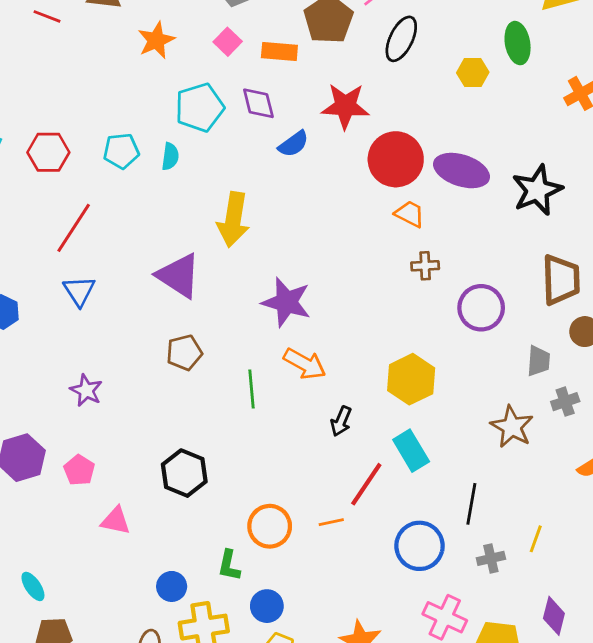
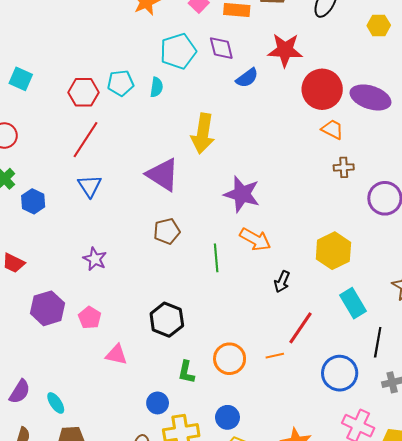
red hexagon: (48, 152) -> (83, 92), moved
cyan rectangle: (411, 451) -> (353, 303), moved
green L-shape: (229, 565) -> (186, 372), moved

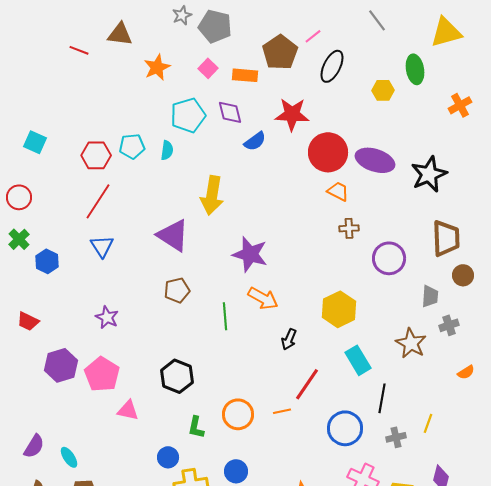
pink pentagon: (90, 318) -> (102, 374), size x1.6

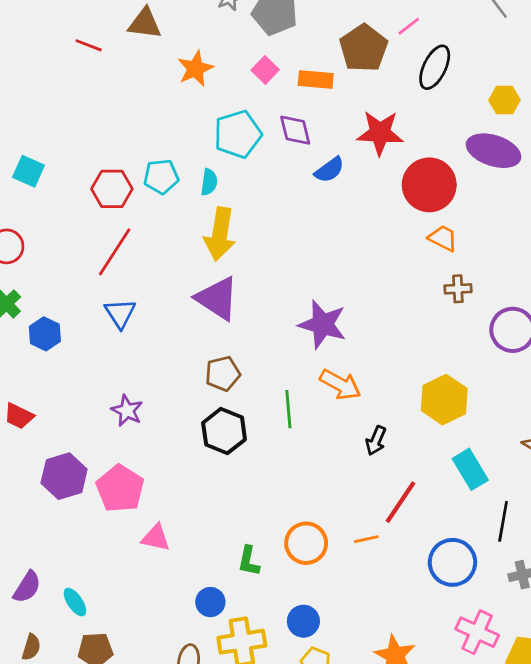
purple ellipse: (375, 160) -> (494, 151), moved
yellow arrow: (212, 195) -> (220, 234), moved
black hexagon: (177, 376) -> (224, 431), moved

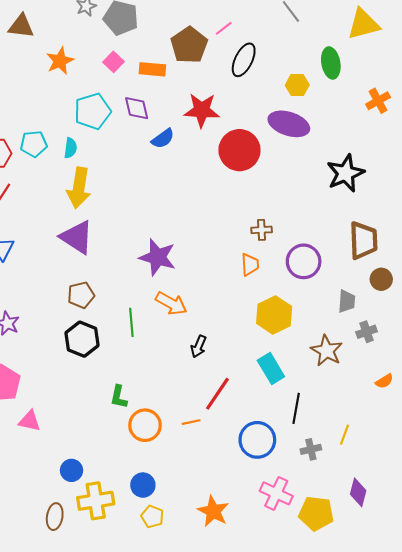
orange trapezoid: (443, 238) -> (250, 265), moved, turned 60
yellow hexagon: (444, 400) -> (274, 315), moved
green L-shape: (249, 561) -> (119, 397), moved

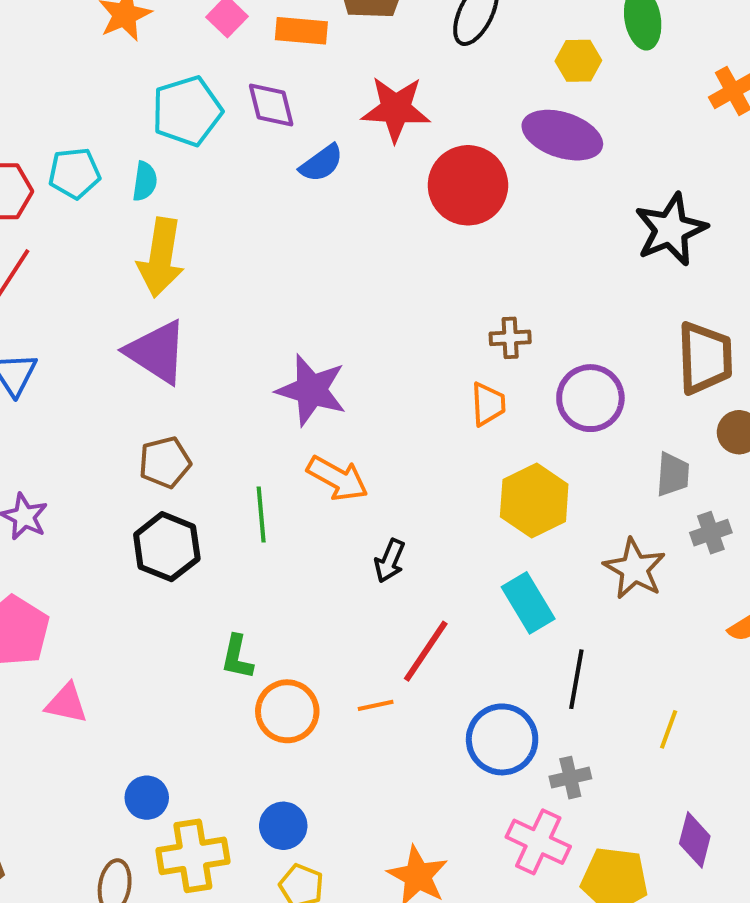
gray cross: (311, 449) -> (570, 778), moved

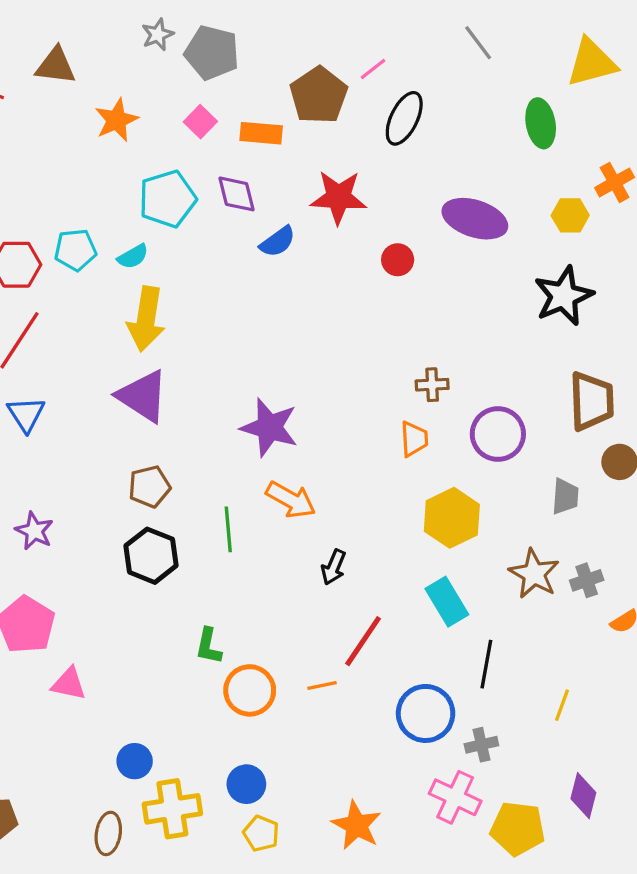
yellow hexagon: (578, 61) -> (570, 215), moved
cyan semicircle: (145, 181) -> (133, 256), turned 52
red circle: (468, 185) -> (398, 260), size x0.5
gray cross: (711, 533) -> (587, 580), moved

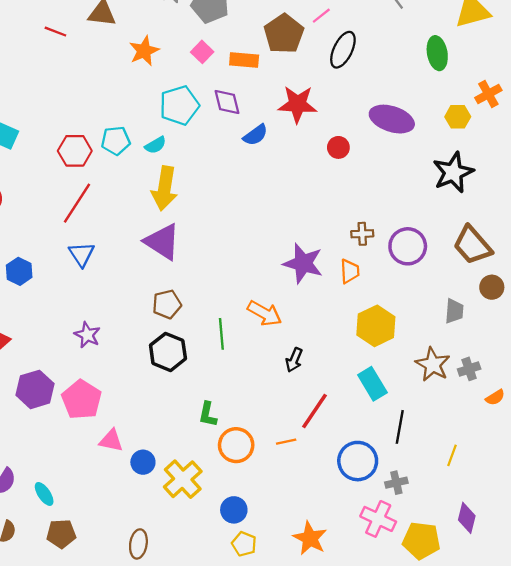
brown trapezoid: (592, 401) -> (472, 245), turned 141
purple star: (269, 427) -> (303, 263), moved
purple circle: (498, 434) -> (408, 246), moved
blue circle: (135, 761) -> (143, 462), moved
yellow cross: (172, 809) -> (183, 479), moved, turned -33

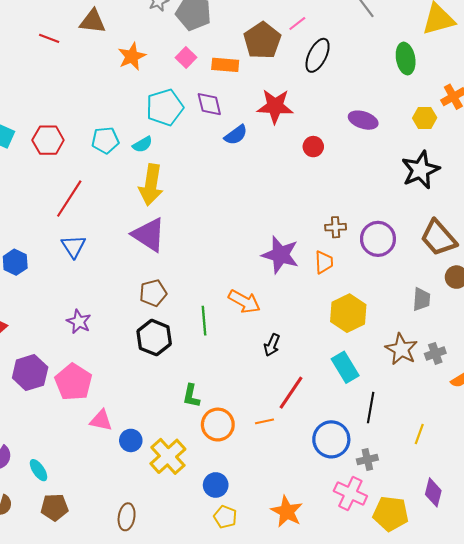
purple ellipse: (392, 119) -> (363, 120), size x0.7
red hexagon: (75, 151) -> (48, 140), moved

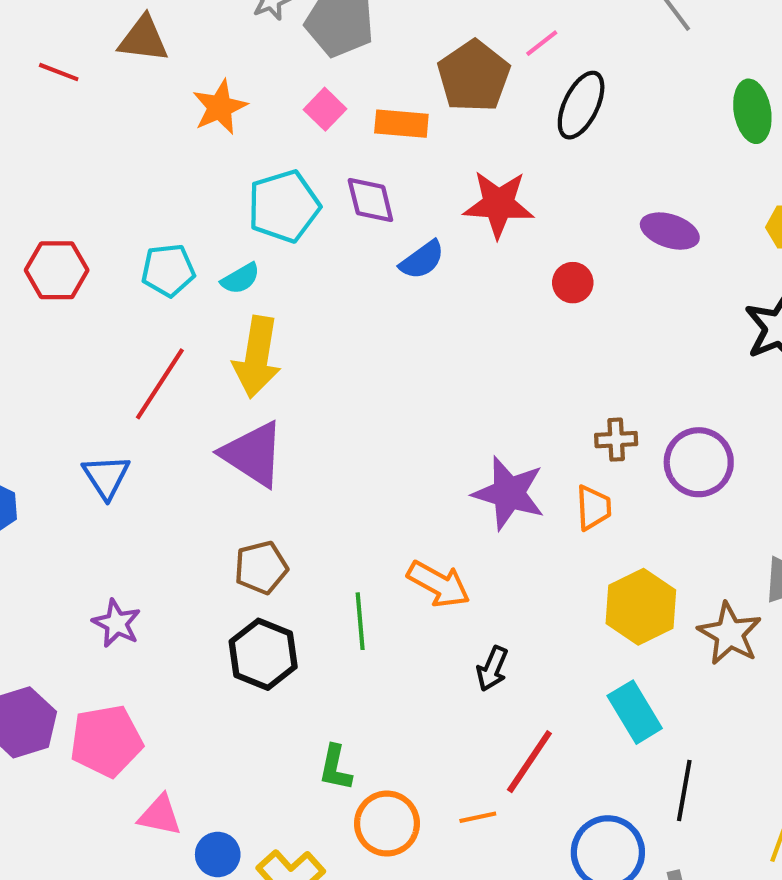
red line: (69, 199) -> (160, 384), moved
brown star: (401, 349) -> (730, 634), moved
pink pentagon: (74, 382) -> (106, 741), turned 30

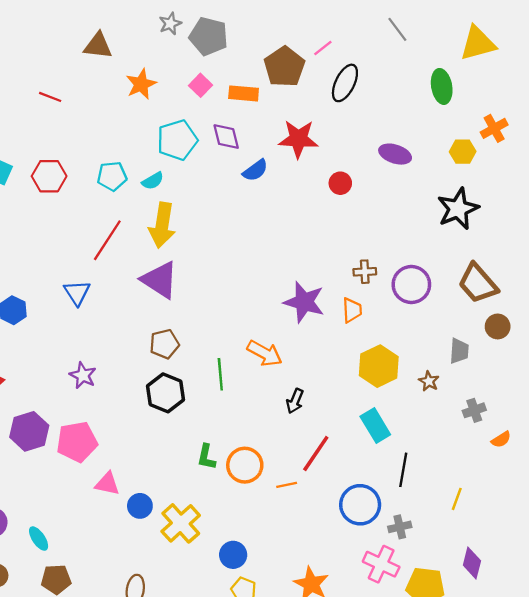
red line: (59, 72) -> (50, 97), moved
brown star: (730, 634) -> (429, 381), size x0.6
orange circle: (387, 824) -> (245, 465), moved

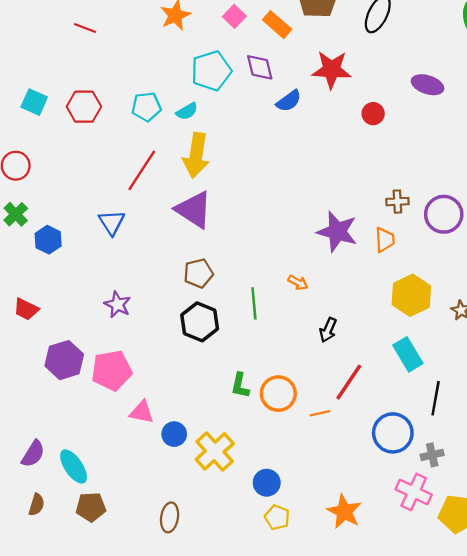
orange rectangle: (244, 93) -> (277, 25), turned 36
orange arrow: (265, 353) -> (298, 283), size x0.6
cyan ellipse: (39, 539) -> (74, 466), size x1.4

